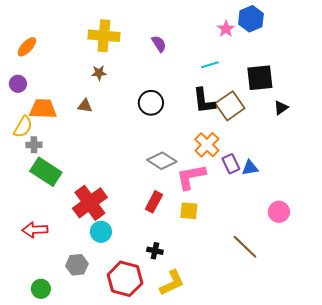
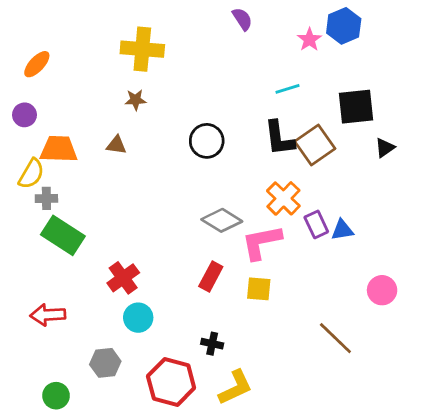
purple semicircle: (159, 44) -> (242, 19), moved
red cross: (90, 203) -> (123, 278), size x0.7

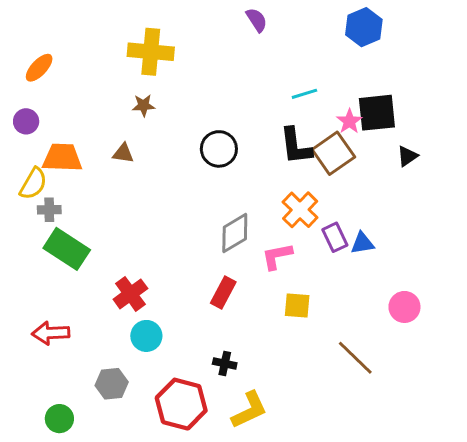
pink star: (309, 40) -> (349, 121), moved
gray diamond: (222, 220) -> (235, 233), turned -63
pink L-shape: (261, 242) -> (277, 256), size x0.7
yellow square: (259, 289) -> (297, 306), moved

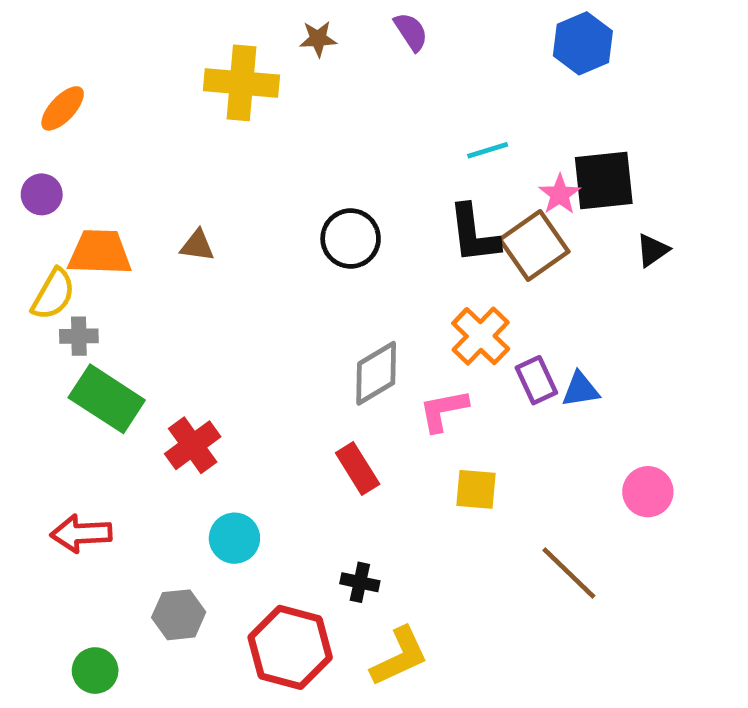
brown star: (143, 105) -> (318, 39), moved
red rectangle: (223, 292) -> (358, 468), turned -60
red cross: (130, 294) -> (193, 445), moved

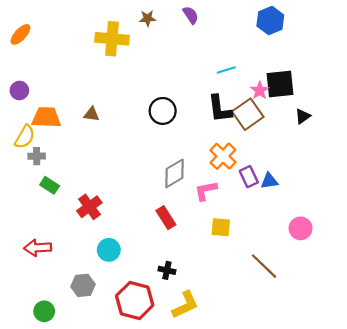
orange ellipse: (63, 108) -> (20, 34), moved
green rectangle: (107, 399) -> (50, 185), size x0.6

